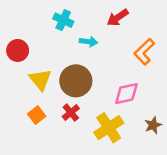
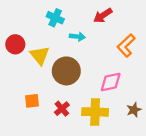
yellow triangle: (40, 80) -> (40, 55), moved
red cross: (71, 112) -> (62, 109), moved
orange square: (37, 115) -> (32, 101), turned 32
yellow cross: (109, 128) -> (95, 112), turned 35

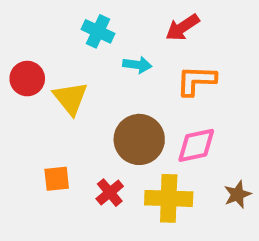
orange L-shape: (126, 45) -> (196, 81), moved, turned 45
brown circle: (66, 71) -> (139, 139), moved

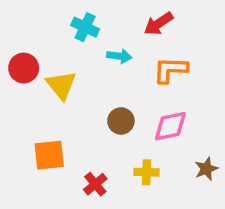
brown circle: (139, 139) -> (121, 121), size x0.6
orange square: (57, 179) -> (49, 155), size x1.4
red cross: (110, 193) -> (95, 184), moved
yellow cross: (169, 198) -> (147, 172), size x0.6

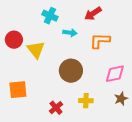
brown circle: (121, 121) -> (71, 71), size x1.5
pink diamond: (170, 126) -> (115, 74), moved
orange square: (49, 155) -> (18, 90), moved

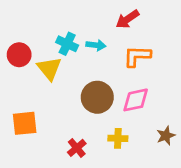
cyan cross: (50, 16) -> (67, 44), moved
pink diamond: (115, 74) -> (136, 100), moved

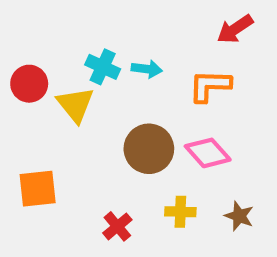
red arrow: (127, 19) -> (235, 29), moved
pink diamond: (136, 100) -> (208, 153), turned 60
brown star: (166, 136) -> (239, 216), moved, turned -30

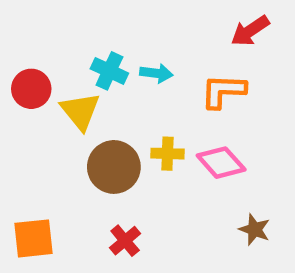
brown circle: (149, 149) -> (114, 167), moved
orange square: (38, 189) -> (33, 238), moved
yellow cross: (180, 212) -> (167, 154), moved

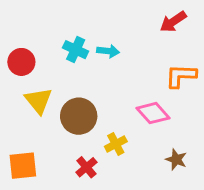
orange L-shape: (223, 91) -> (181, 76), moved
yellow triangle: (80, 111) -> (38, 101), moved
yellow cross: (167, 154) -> (116, 144), moved, turned -30

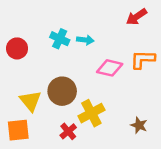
yellow triangle: (38, 101) -> (30, 101), moved
pink diamond: (153, 113) -> (110, 68), moved, turned -35
yellow cross: (116, 144) -> (91, 113), size x1.5

